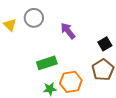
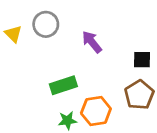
black square: (105, 44) -> (142, 60), turned 32

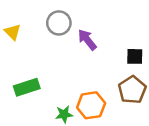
gray circle: (46, 24) -> (59, 23), moved
green rectangle: (63, 85) -> (27, 87), moved

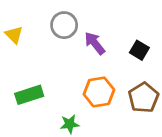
black square: (135, 56) -> (139, 50), moved, turned 30
orange hexagon: (91, 105) -> (99, 92), moved

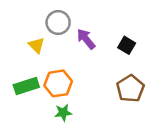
yellow triangle: (14, 35) -> (37, 45), moved
orange hexagon: (99, 92) -> (58, 83), moved

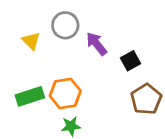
yellow triangle: (37, 45) -> (31, 41), moved
black square: (127, 45) -> (131, 61), moved, turned 30

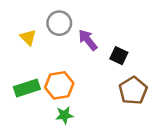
black square: (131, 61) -> (119, 56), turned -36

